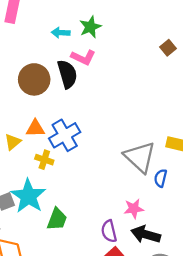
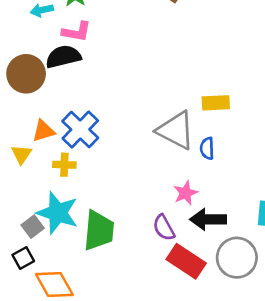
black semicircle: (67, 74) -> (63, 57), turned -72
green trapezoid: (57, 219) -> (99, 231), size x1.4

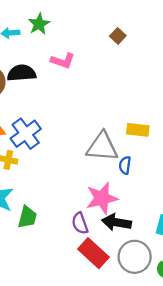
pink L-shape: (77, 32) -> (63, 61), moved
gray triangle: (176, 130) -> (102, 147), turned -32
pink star: (186, 193) -> (102, 198), size x1.6
green trapezoid: (99, 231) -> (27, 217), size x0.7

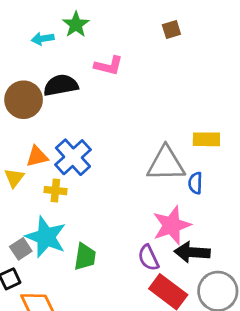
brown square: (118, 36) -> (171, 29), turned 35

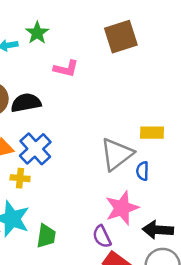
brown square: (171, 29) -> (121, 37), size x2.0
black semicircle: (61, 85) -> (26, 103), moved
gray triangle: (166, 164) -> (117, 154), turned -36
black arrow: (192, 252) -> (158, 230), moved

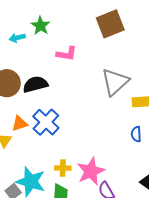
gray triangle: (117, 154) -> (115, 82), moved
yellow cross: (20, 178) -> (63, 168), moved
pink star: (122, 208) -> (91, 171), moved

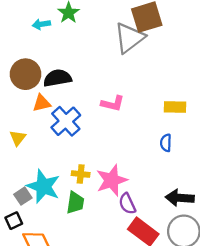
pink L-shape: (67, 54) -> (113, 104), moved
gray triangle: (115, 82) -> (129, 38), moved
orange triangle: (20, 124) -> (42, 103), moved

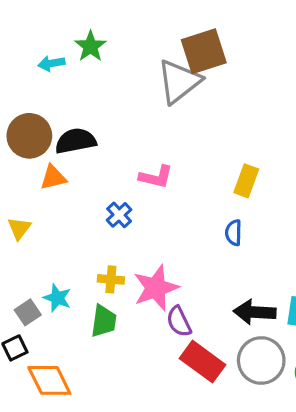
yellow rectangle: (175, 107) -> (246, 181), turned -70
blue cross: (66, 121) -> (119, 215), moved, size x0.6
cyan star: (43, 186) -> (57, 298), size x0.6

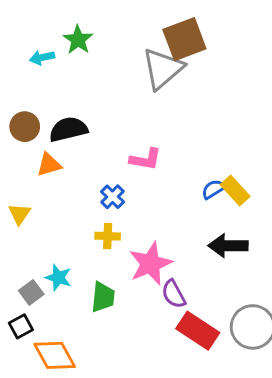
brown circle: (29, 136) -> (25, 127), size x0.7
yellow rectangle: (246, 181) -> (235, 191), moved, turned -60
blue semicircle: (234, 233) -> (213, 189), moved, turned 60
yellow cross: (111, 279) -> (108, 236), moved
black arrow: (255, 312) -> (228, 246), moved

